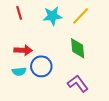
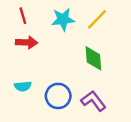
red arrow: (23, 50) -> (27, 42), moved
blue circle: (41, 66) -> (58, 96), moved

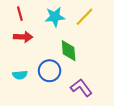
green diamond: (93, 58) -> (69, 51), moved
blue circle: (58, 96) -> (50, 71), moved

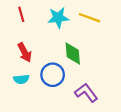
yellow line: (84, 17) -> (90, 18), turned 66
red arrow: (23, 37) -> (25, 52), moved, turned 60

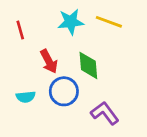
red line: (21, 14) -> (20, 30), moved
red arrow: (25, 52) -> (49, 61), moved

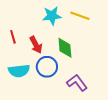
red line: (20, 30) -> (13, 37), moved
cyan semicircle: (26, 97) -> (19, 71), size x1.5

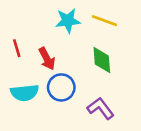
green diamond: (65, 48) -> (102, 60), moved

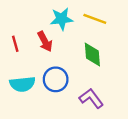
red arrow: (47, 59) -> (45, 41), moved

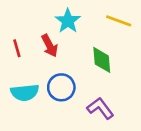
cyan star: (62, 19) -> (68, 21), turned -30
yellow line: (95, 19) -> (119, 21), moved

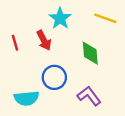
cyan semicircle: (25, 93) -> (27, 98), moved

